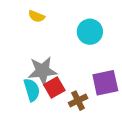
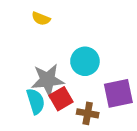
cyan circle: (90, 32) -> (85, 61), moved
brown cross: (78, 101) -> (88, 113), turned 36

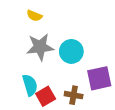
gray star: (48, 80) -> (40, 47), moved
red square: (61, 99) -> (46, 96), moved

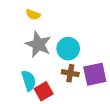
gray star: (40, 47) -> (38, 44), turned 30
brown cross: (74, 95) -> (70, 73), moved

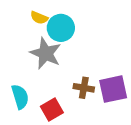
cyan circle: (68, 49) -> (61, 28), moved
cyan semicircle: (29, 81) -> (20, 97), moved

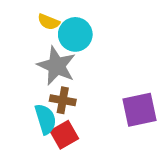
brown cross: (84, 88) -> (63, 100), moved
cyan semicircle: (20, 97) -> (45, 119), moved

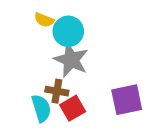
gray star: (56, 66) -> (71, 60), moved
red square: (64, 135) -> (73, 108), moved

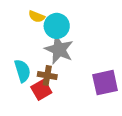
cyan semicircle: (41, 108) -> (22, 71), moved
red square: (73, 108) -> (41, 90), moved

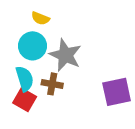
cyan circle: (57, 26) -> (33, 46), moved
red square: (41, 90) -> (25, 100), moved, turned -30

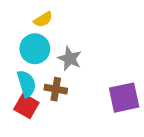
yellow semicircle: (40, 18) -> (43, 19), turned -54
gray star: (65, 55) -> (70, 59), size x0.7

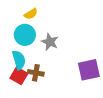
brown cross: (56, 89) -> (36, 73), moved

